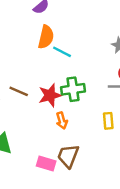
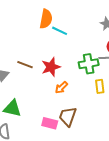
green cross: (73, 89) -> (89, 64), moved
orange arrow: (62, 121) -> (61, 87), turned 64

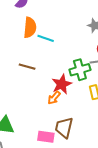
brown line: (25, 65) -> (27, 67), moved
red star: (51, 67) -> (62, 84), moved

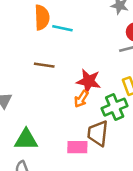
green cross: (80, 70) -> (115, 107), moved
red star: (62, 84) -> (89, 81), turned -30

